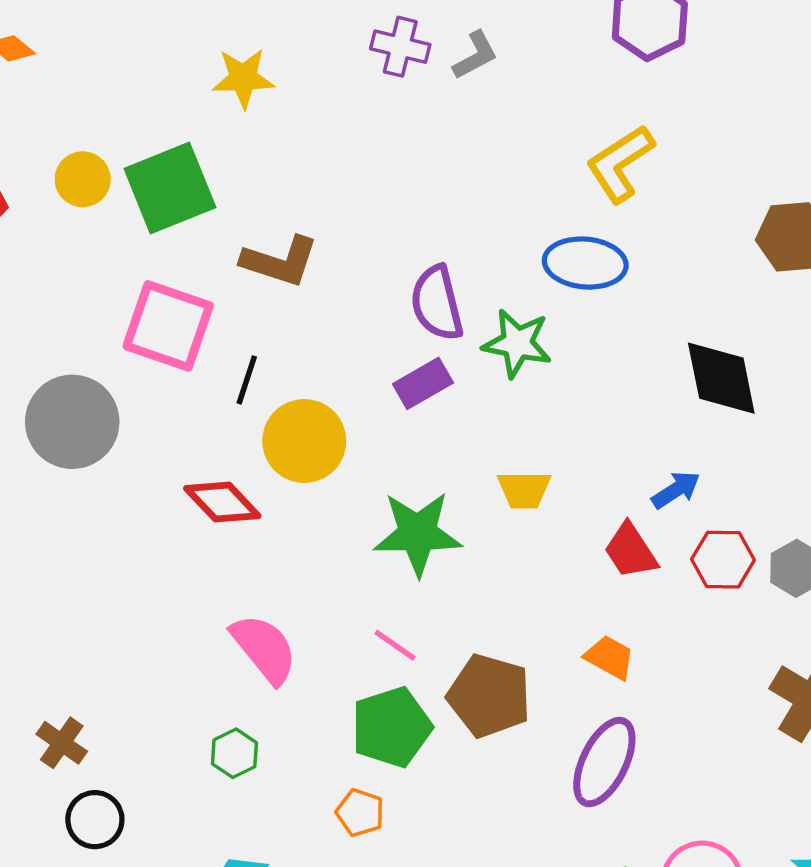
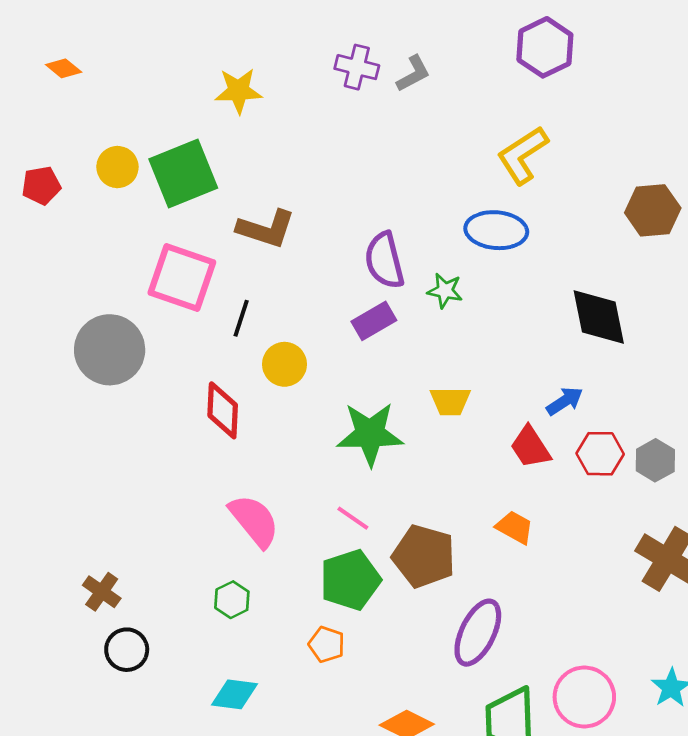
green star: (517, 343) -> (445, 291), size x0.7
yellow circle: (304, 441) -> (284, 364), size x0.7
red diamond: (222, 502) -> (223, 410), turned 46
purple ellipse: (604, 762) -> (478, 633), moved

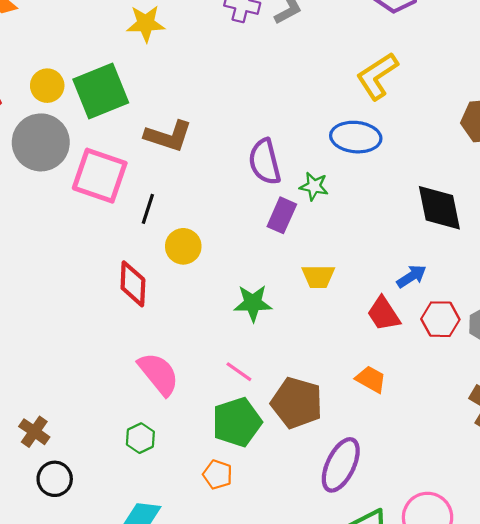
purple rectangle: (374, 321) -> (282, 215), moved, turned -36
gray circle: (110, 350) -> (41, 142), moved
green star: (370, 434) -> (253, 303), size x0.7

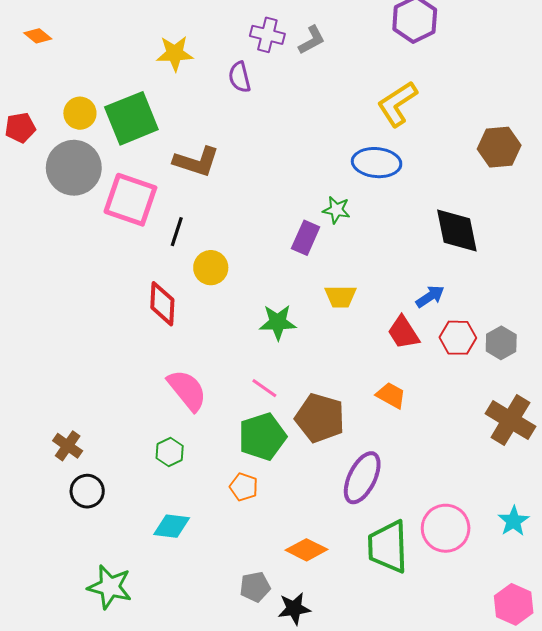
purple semicircle: (265, 162) -> (240, 77), moved, size x0.7

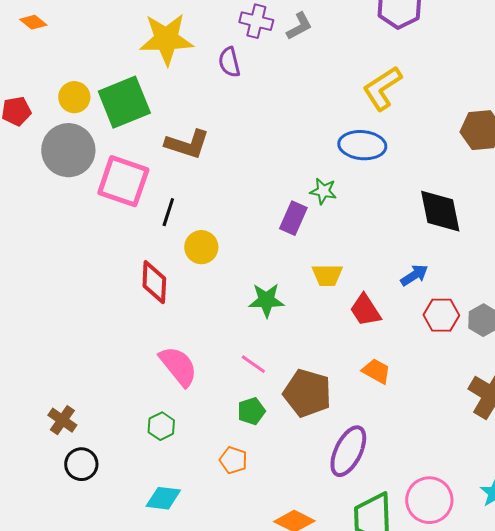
yellow star: (175, 53) -> (166, 39), size x1.5
red trapezoid: (403, 333) -> (365, 310), moved
green pentagon: (262, 437) -> (251, 411), size x0.6

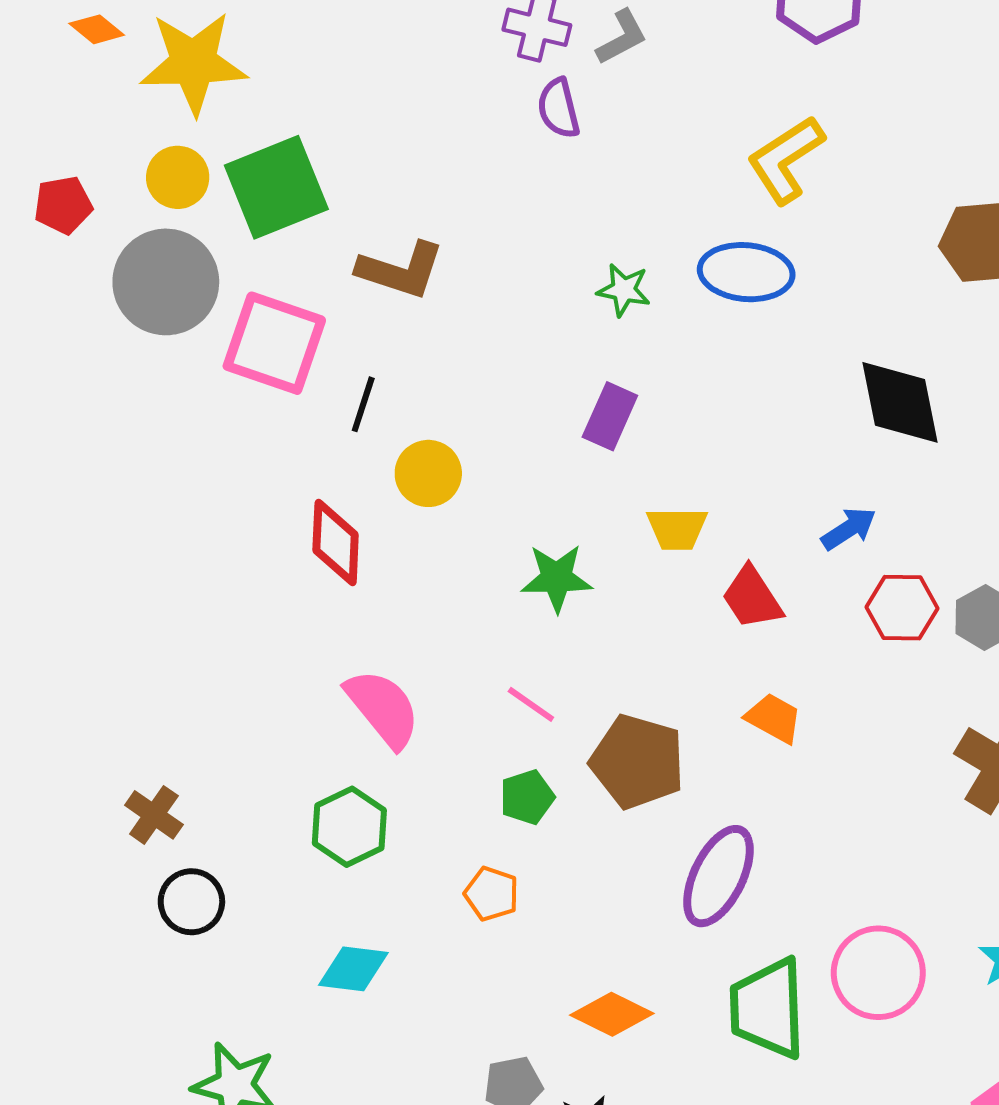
yellow star: (166, 39) -> (193, 63), moved
purple semicircle: (229, 62) -> (559, 108), moved
green star: (323, 191) -> (624, 290), moved
green hexagon: (161, 426) -> (349, 827), size x1.4

